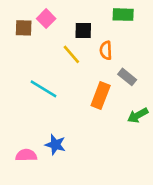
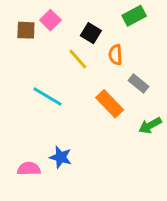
green rectangle: (123, 15) -> (134, 16), turned -30
black square: (83, 30) -> (91, 33), turned 30
orange rectangle: (101, 96) -> (110, 104), turned -65

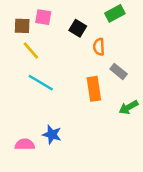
pink square: (50, 20) -> (43, 17), turned -35
yellow line: (78, 59) -> (31, 51), moved
orange rectangle: (110, 104) -> (94, 89), turned 35

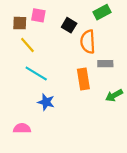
orange semicircle: (99, 47) -> (88, 42), size x1.5
gray rectangle: (119, 72) -> (105, 64), turned -40
blue star: (52, 135) -> (46, 102), moved

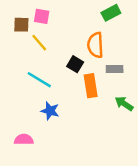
black square: (69, 25) -> (75, 64), moved
yellow line: (27, 45) -> (39, 43), moved
green arrow: (114, 95) -> (124, 104), turned 63

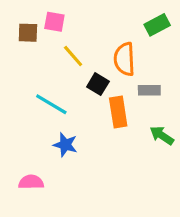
green rectangle: (111, 13) -> (157, 25), moved
yellow line: (39, 43) -> (73, 56), moved

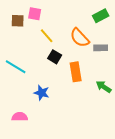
orange semicircle: (124, 59) -> (80, 38), turned -40
black square: (98, 84) -> (55, 57), moved
gray rectangle: (149, 90) -> (101, 48), moved
cyan line: (51, 104) -> (16, 67), moved

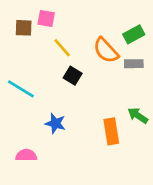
green rectangle: (101, 16) -> (134, 34), moved
orange rectangle: (76, 72) -> (111, 131), moved

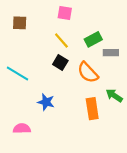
pink square: (46, 18) -> (65, 13), moved
green rectangle: (134, 34) -> (93, 39), moved
yellow line: (62, 48) -> (61, 41), moved
orange semicircle: (106, 50) -> (88, 72), moved

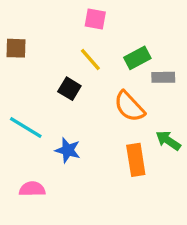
brown square: (20, 23) -> (16, 48), moved
black square: (60, 63) -> (69, 89), moved
cyan line: (17, 73) -> (26, 128), moved

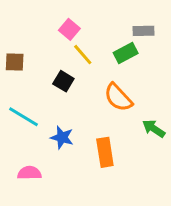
pink square: (95, 19) -> (69, 29), moved, turned 30
brown square: (16, 48) -> (15, 62), moved
gray rectangle: (163, 77) -> (143, 31), moved
orange rectangle: (136, 160) -> (105, 152), moved

